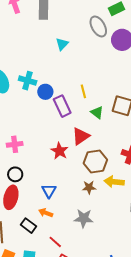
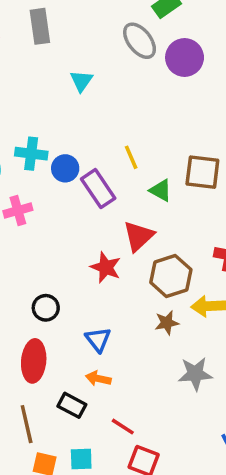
pink cross: (15, 144) -> (18, 211), moved
black circle: (15, 174) -> (46, 308), moved
gray star: (84, 218) -> (195, 374), moved

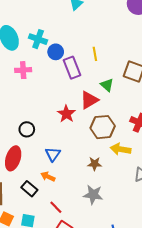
green triangle: (161, 190) -> (107, 85), moved
brown star: (167, 323) -> (95, 164), moved
gray star: (195, 374) -> (93, 195), moved

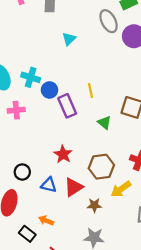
red triangle: (89, 100) -> (74, 187), moved
yellow arrow: (121, 149) -> (121, 189), turned -42
blue triangle: (53, 154) -> (49, 185), moved, turned -49

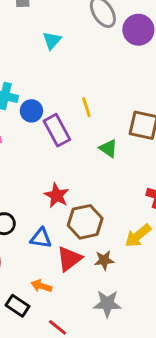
brown hexagon: (101, 167) -> (85, 222), moved
red triangle: (74, 187) -> (69, 259), moved

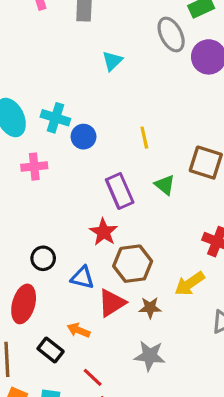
purple rectangle: (57, 130) -> (120, 191), moved

